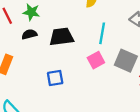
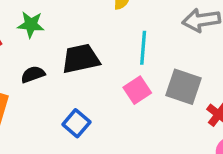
black semicircle: (29, 34) -> (33, 74), moved
blue square: (55, 78) -> (76, 123), turned -35

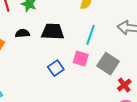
pink square: (137, 90) -> (81, 58), turned 35
blue square: (76, 123) -> (56, 68), moved

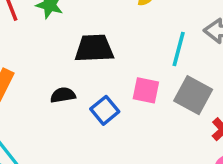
black semicircle: (22, 33) -> (63, 95), moved
cyan line: (91, 35) -> (179, 49), moved

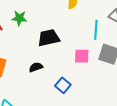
blue square: (105, 110) -> (63, 85), moved

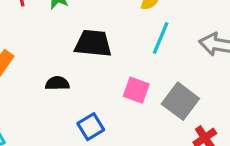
cyan line: (96, 30) -> (161, 38), moved

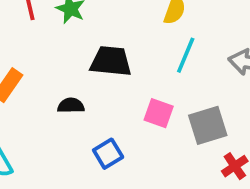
gray square: (180, 101) -> (208, 125), turned 36

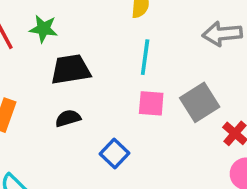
cyan line: (186, 55) -> (145, 57), moved
black trapezoid: (111, 61) -> (71, 69), moved

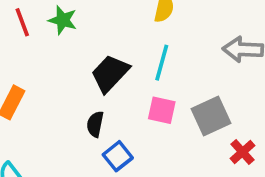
black trapezoid: (71, 69) -> (110, 73), moved, turned -45
black semicircle: (68, 118) -> (95, 124), moved, turned -70

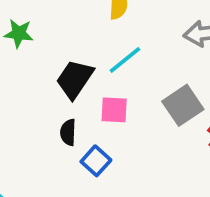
cyan line: (162, 63) -> (125, 60), turned 45
pink square: (162, 110) -> (114, 110), moved

